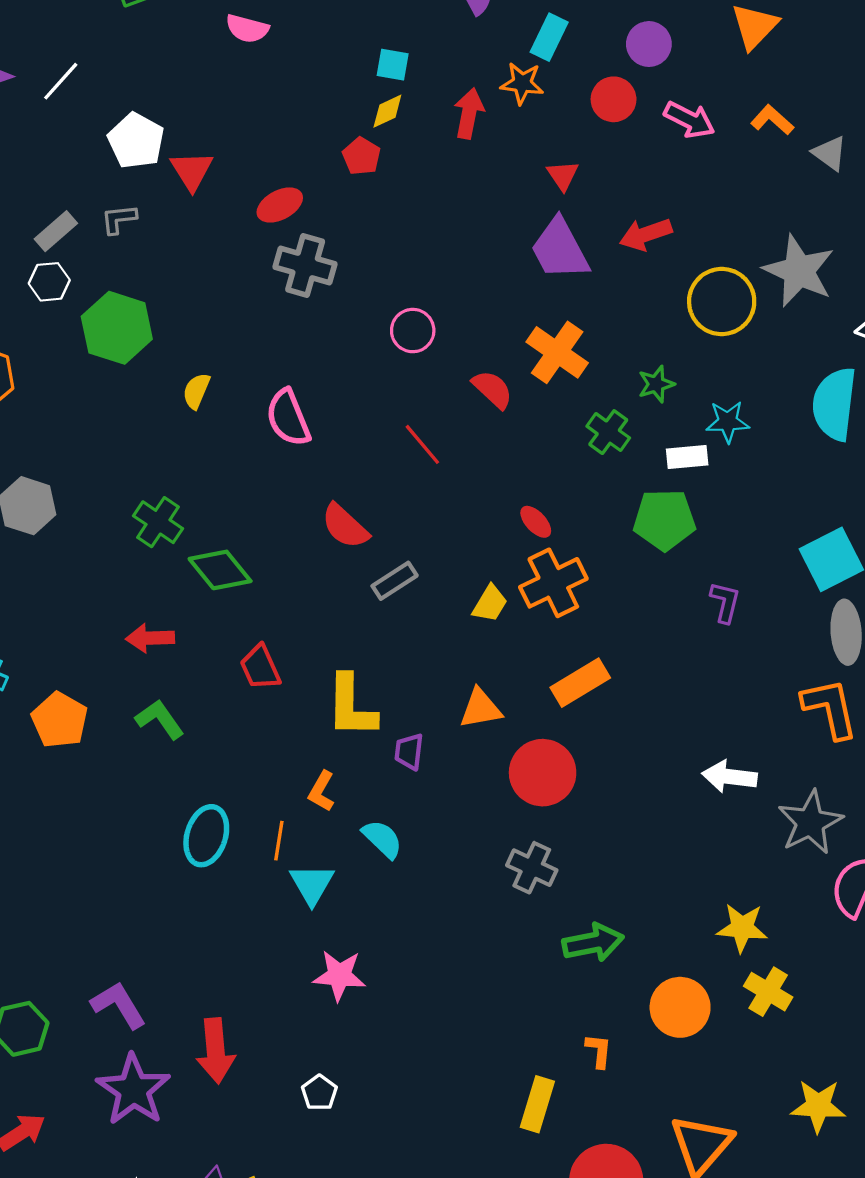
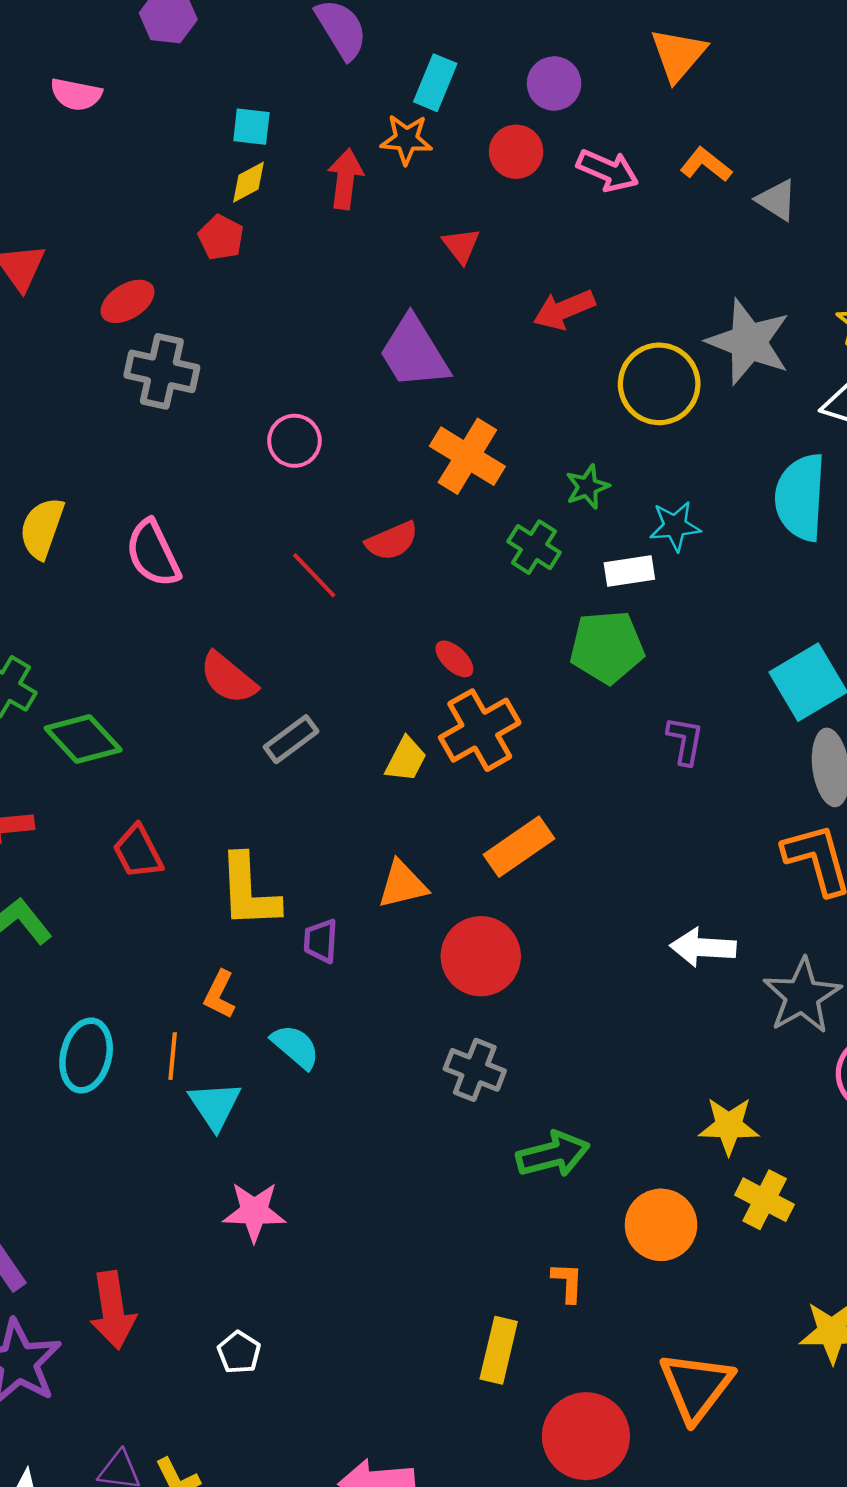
purple trapezoid: (560, 249) -> (414, 352), moved
red semicircle: (493, 389) -> (392, 541), moved, turned 117
yellow semicircle: (196, 391) -> (42, 528), size x1.4

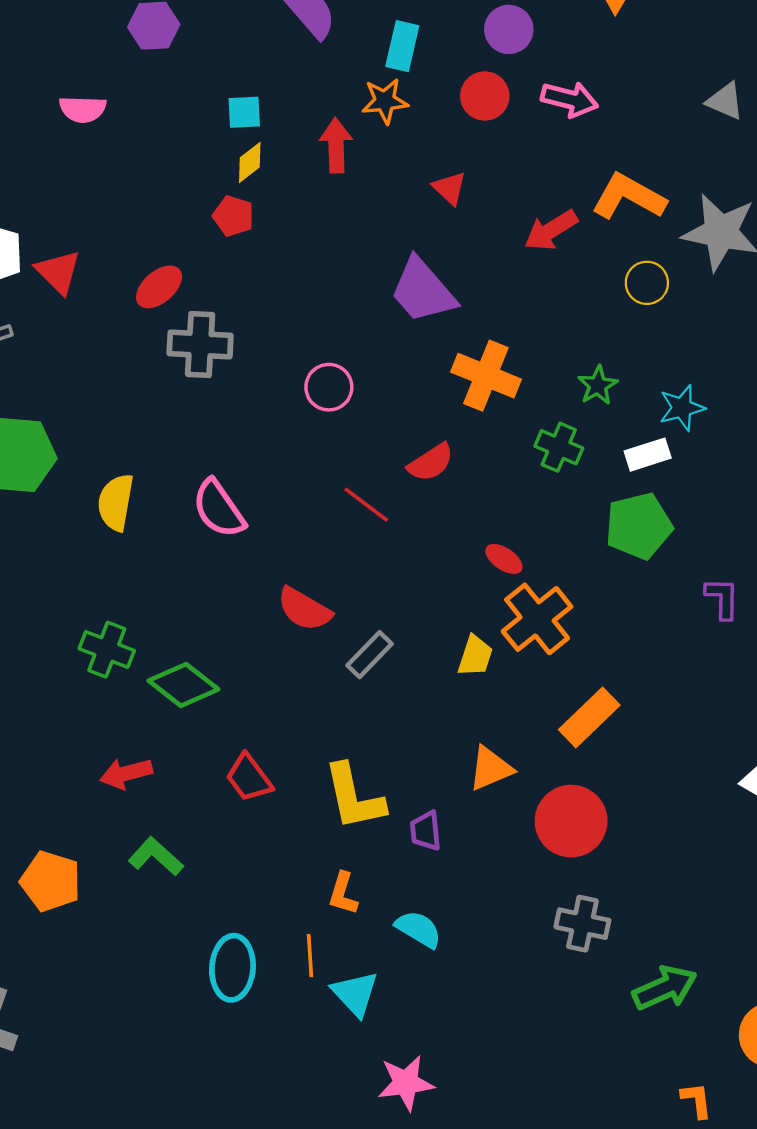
orange L-shape: (706, 165) -> (629, 197), moved, size x1.6
yellow circle: (659, 384) -> (647, 283), size x0.6

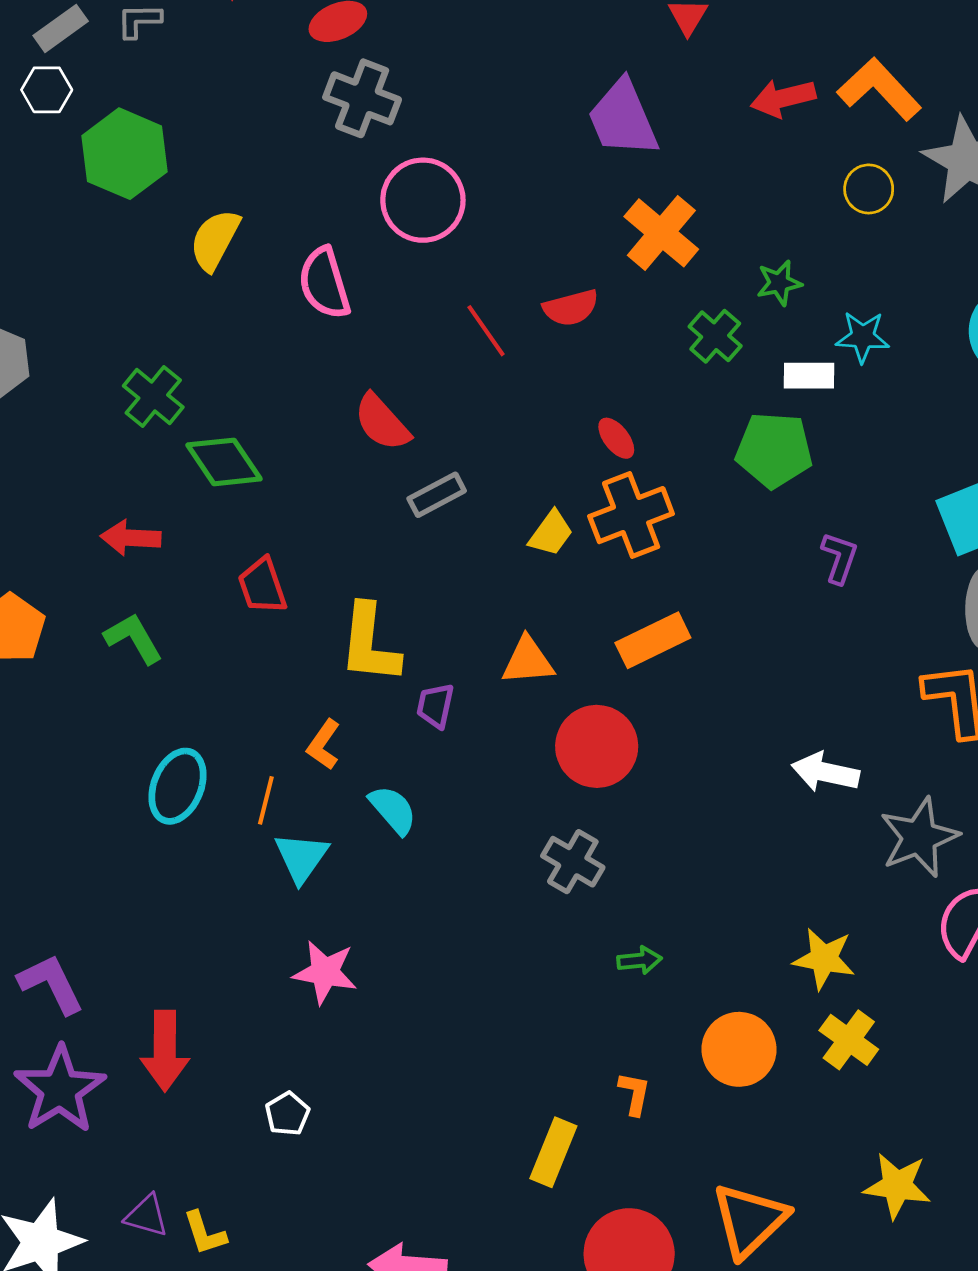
pink circle: (329, 387) -> (423, 200), moved, size x1.5
green arrow: (665, 988) -> (640, 960), size x0.6

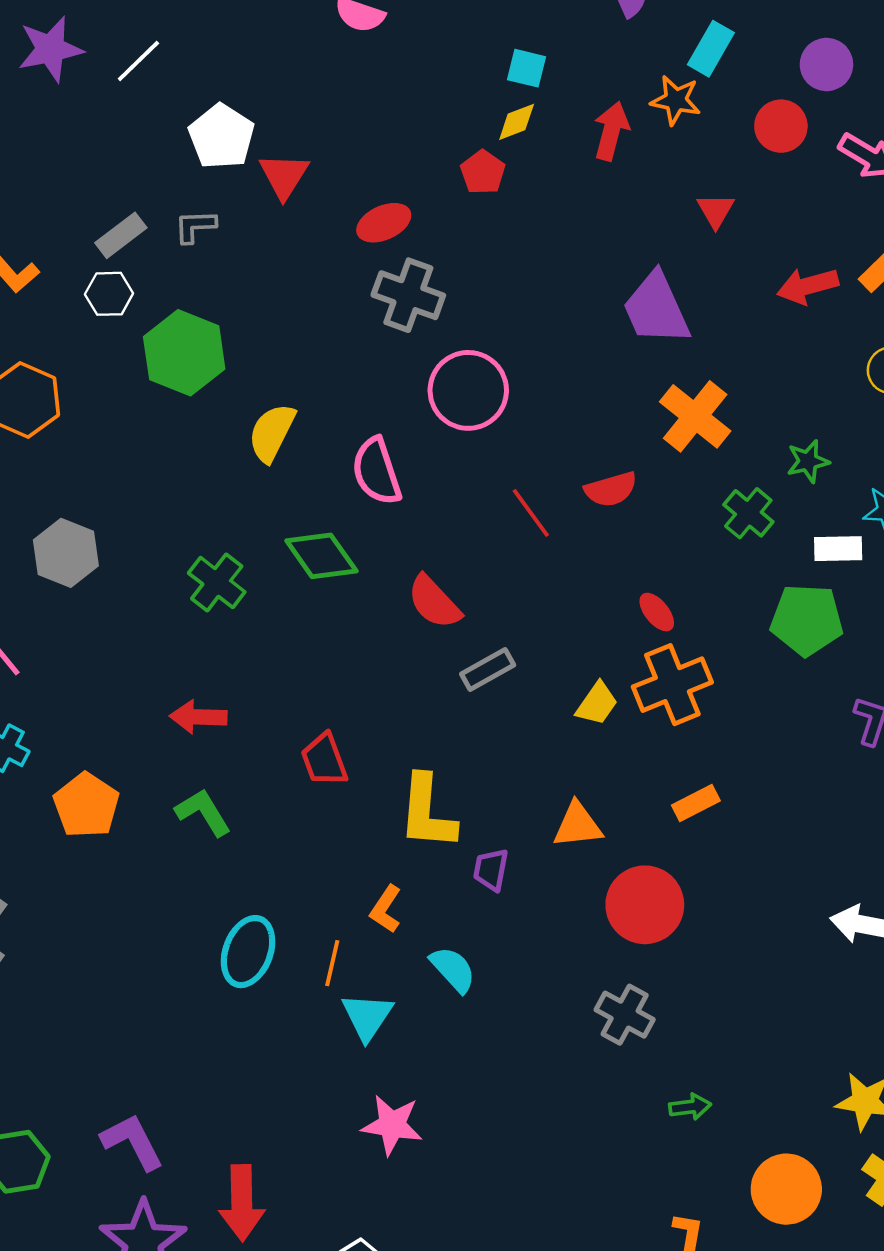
green diamond: (224, 462) -> (321, 556), moved
orange rectangle: (653, 640) -> (696, 803), size x0.7

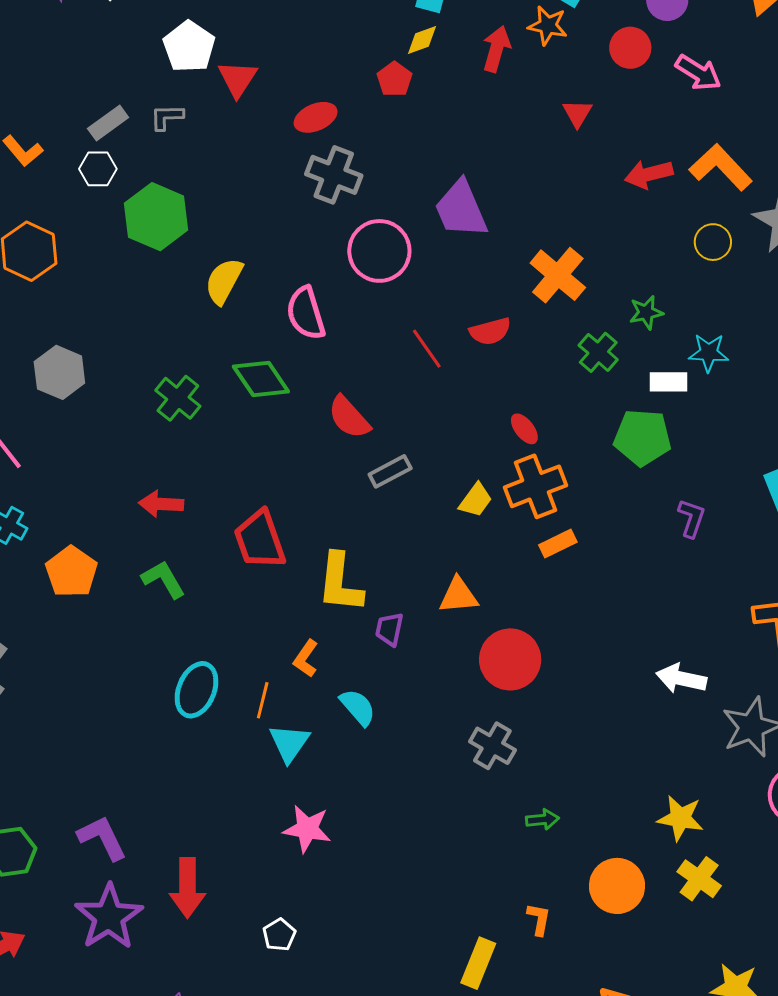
purple trapezoid: (656, 309) -> (461, 209), moved
red trapezoid: (324, 760) -> (260, 540), size x1.4
orange rectangle: (696, 803) -> (558, 543), moved

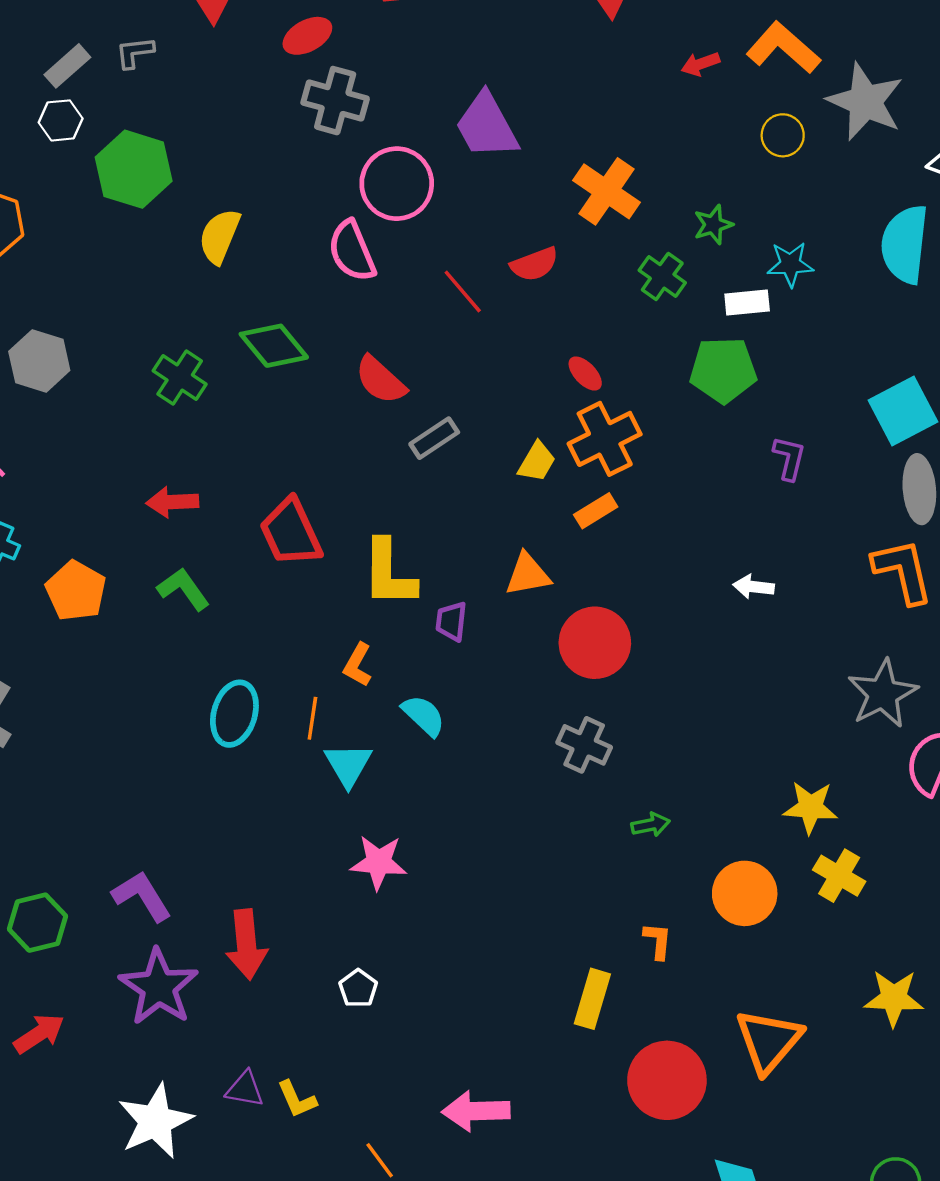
red arrow: (649, 174) -> (701, 64), size x0.7
pink semicircle: (306, 313) -> (352, 251), moved
orange rectangle: (558, 543) -> (596, 511), moved
white arrow: (681, 678) -> (754, 587), moved, size x0.7

